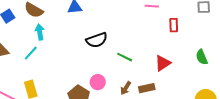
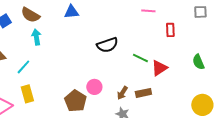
black semicircle: (97, 40) -> (107, 45), moved
cyan line: (31, 53) -> (23, 67), moved
green line: (125, 57) -> (140, 58), moved

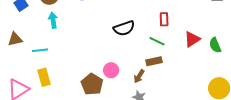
red rectangle: (170, 30) -> (164, 19), moved
cyan line: (23, 67) -> (40, 50), turned 42
red triangle: (159, 68) -> (192, 39), moved
brown rectangle: (143, 93) -> (154, 61), moved

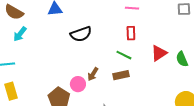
cyan arrow: (53, 20) -> (20, 34), turned -133
black semicircle: (124, 28) -> (81, 34), moved
brown arrow: (139, 76) -> (93, 74), moved

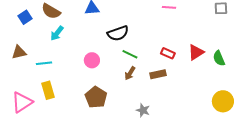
red rectangle: (131, 33) -> (168, 53), moved, turned -64
green line: (124, 55) -> (130, 54), moved
pink circle: (78, 84) -> (92, 60), moved

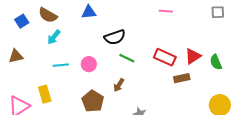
red rectangle: (168, 53) -> (165, 57), size x1.5
cyan line: (44, 63) -> (61, 65), moved
brown arrow: (130, 73) -> (119, 85), moved
brown rectangle: (158, 74) -> (182, 78), moved

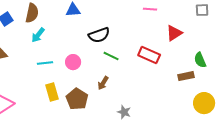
brown semicircle: (48, 15) -> (32, 13), turned -108
red triangle: (193, 56) -> (174, 33), moved
brown rectangle: (182, 78) -> (186, 76), moved
yellow rectangle: (45, 94) -> (52, 92), moved

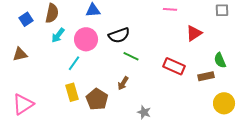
red rectangle: (149, 55) -> (174, 66), moved
pink circle: (73, 62) -> (86, 39), moved, size x1.5
cyan line: (45, 63) -> (74, 63), moved, turned -49

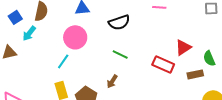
red triangle: (194, 33) -> (183, 47), moved
cyan arrow: (58, 35) -> (29, 33), moved
black semicircle: (119, 35) -> (119, 22), moved

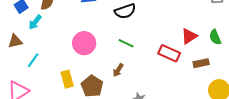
pink circle: (75, 37) -> (84, 43), moved
green semicircle: (209, 58) -> (215, 37), moved
cyan line: (63, 61) -> (33, 60), moved

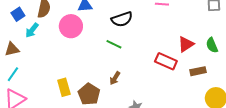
pink circle: (84, 43) -> (71, 26), moved
green line: (126, 43) -> (114, 44), moved
cyan line: (33, 60) -> (13, 74), moved

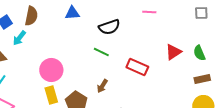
pink circle: (71, 26) -> (51, 70), moved
red rectangle: (166, 61) -> (137, 67), moved
brown rectangle: (198, 71) -> (202, 79), moved

